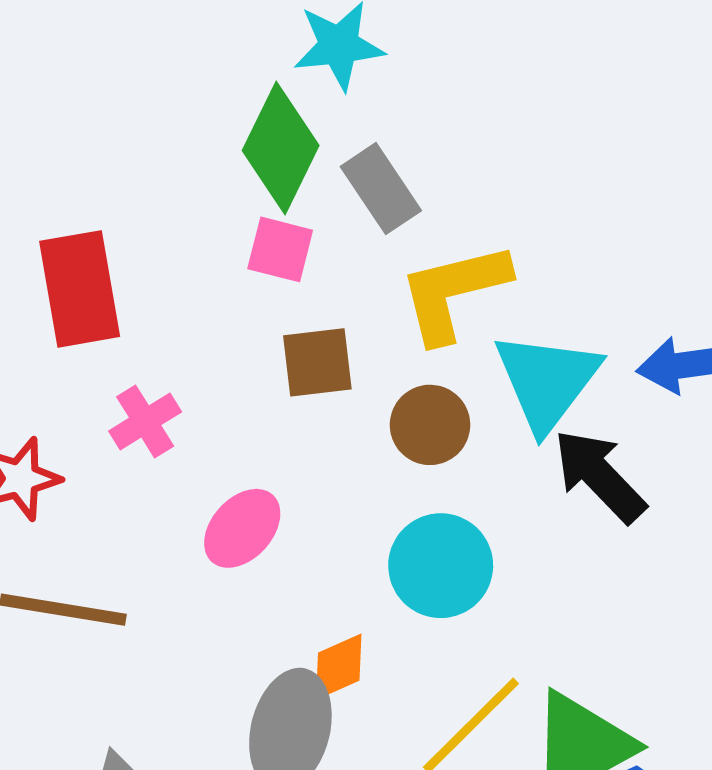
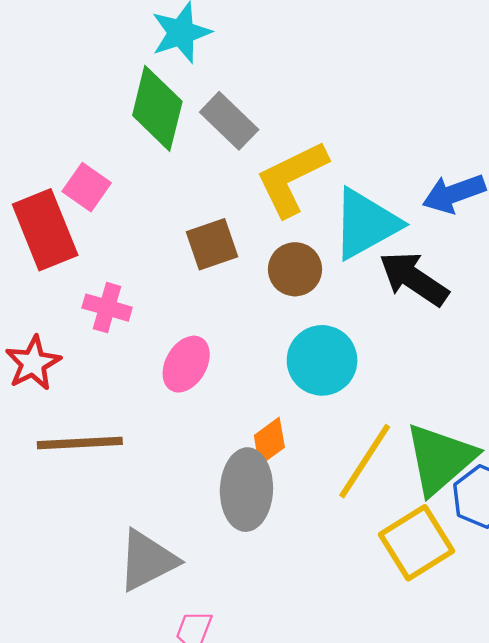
pink square: (280, 249) -> (87, 187), moved, turned 33
cyan triangle: (547, 381) -> (366, 224), turned 36
pink cross: (145, 421) -> (107, 308), turned -30

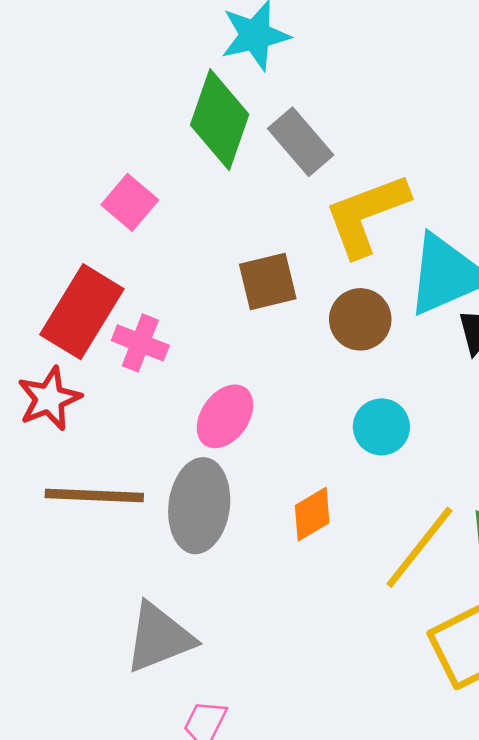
red rectangle: (45, 230) -> (82, 312), moved, turned 48
cyan circle: (322, 360) -> (381, 427), size x0.7
gray ellipse: (246, 490) -> (199, 506), moved

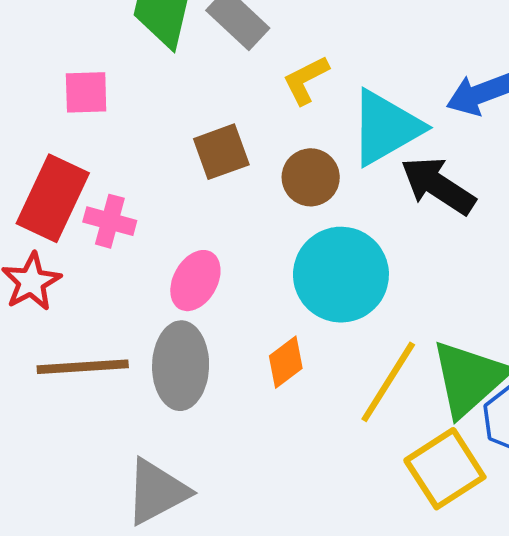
pink square: (130, 202) -> (86, 92), turned -36
yellow L-shape: (366, 215) -> (306, 80), size x0.6
cyan circle: (381, 427) -> (341, 275), size x1.8

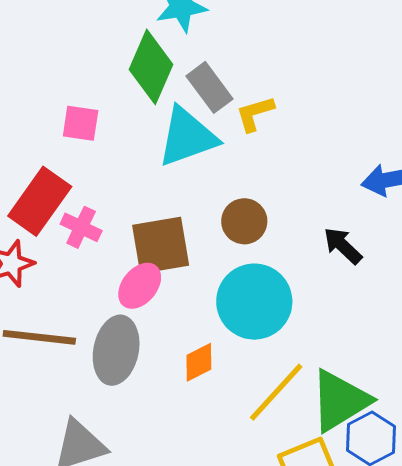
yellow L-shape: (306, 80) -> (255, 114), moved
cyan triangle: (386, 128) -> (187, 137), moved
brown square: (221, 152) -> (161, 245), moved, size x1.4
black arrow: (438, 186) -> (343, 246), size x0.7

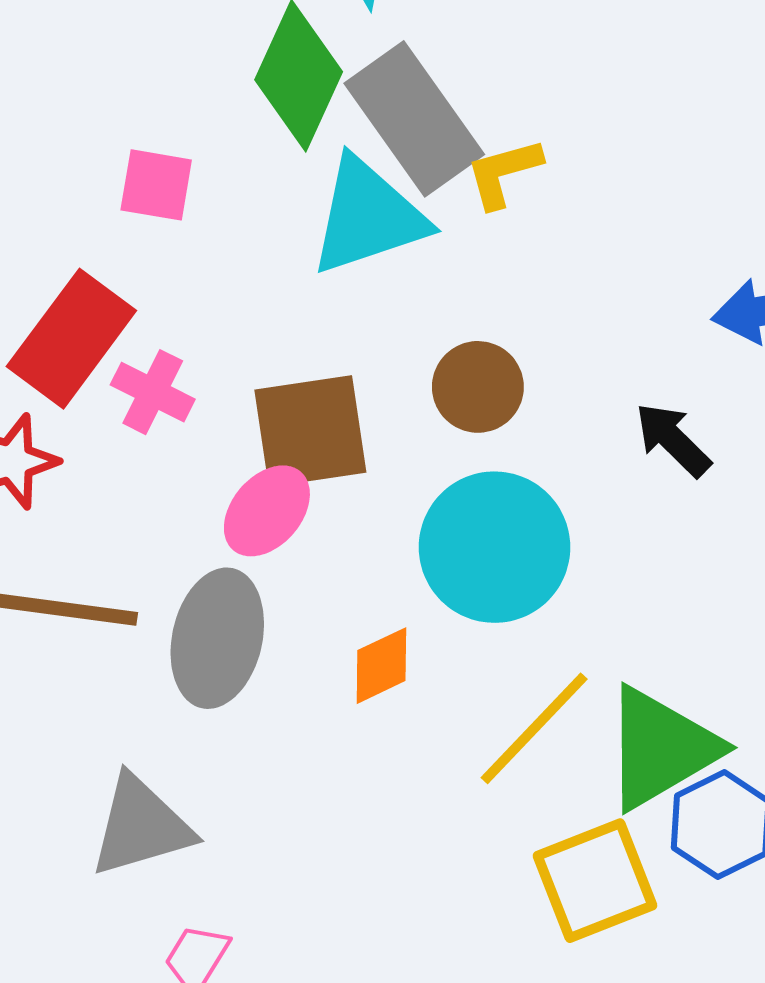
gray rectangle: (210, 87) -> (414, 119), size x1.5

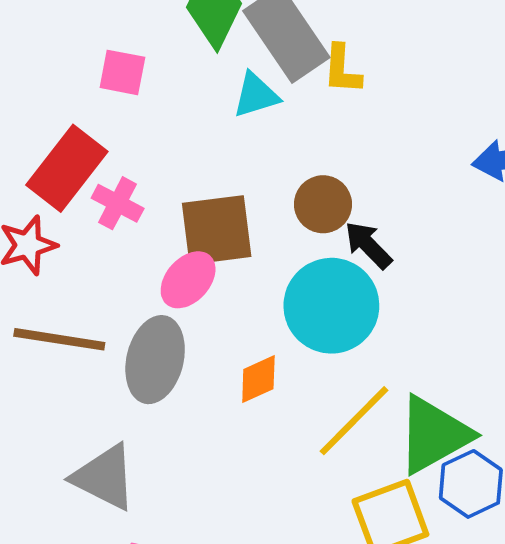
yellow L-shape: (504, 173) -> (342, 69), turned -72
cyan triangle: (368, 216) -> (256, 95), size x0.6
black arrow: (673, 440) -> (368, 245), moved
gray triangle: (141, 826) -> (104, 477), turned 42

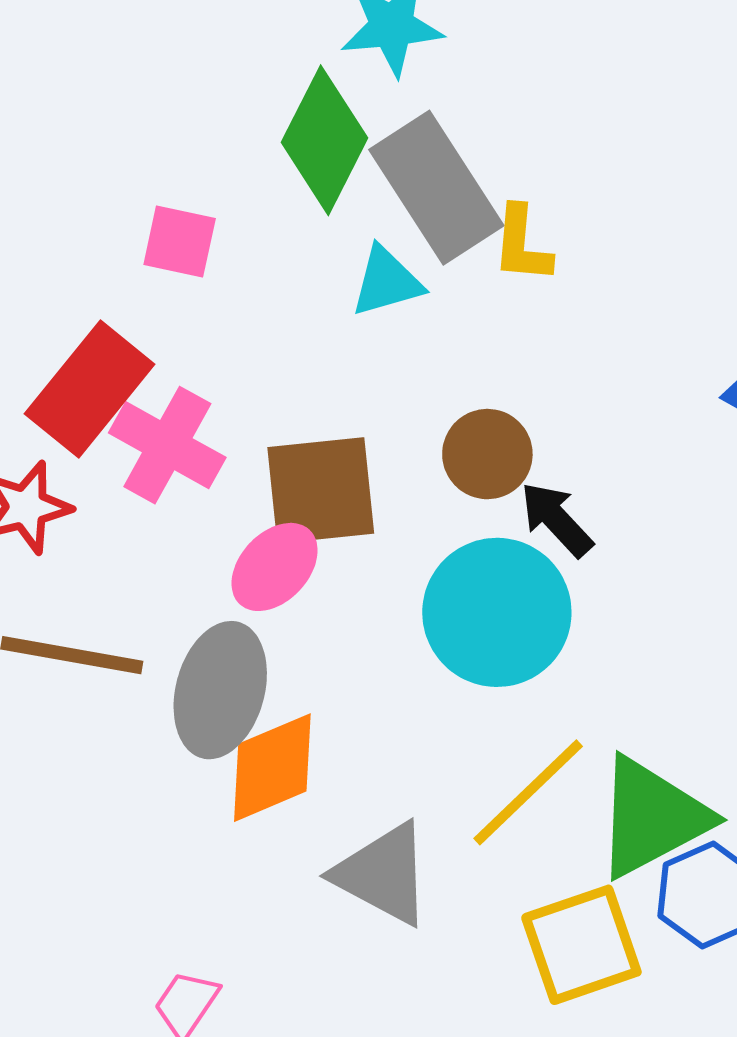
pink cross: (118, 203) -> (167, 445), size x1.4
orange diamond: (258, 379) -> (272, 768), moved, size x1.5
gray triangle: (104, 477) -> (383, 874), moved

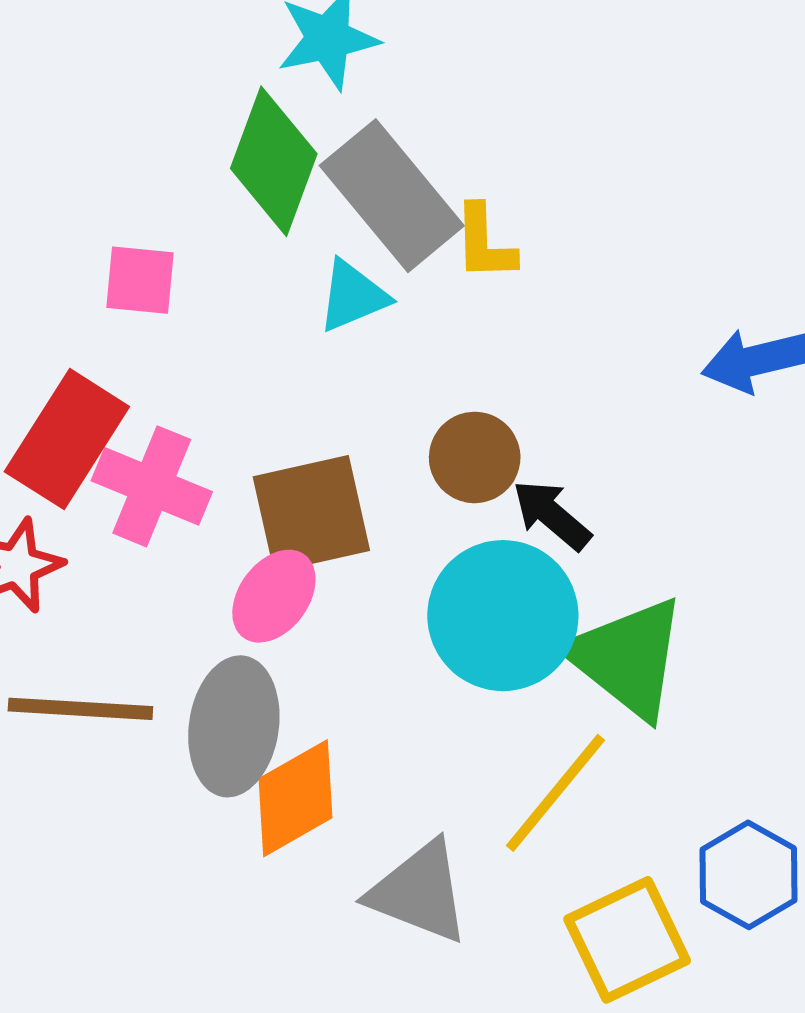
green triangle: (652, 817) -> (627, 658), moved, turned -47

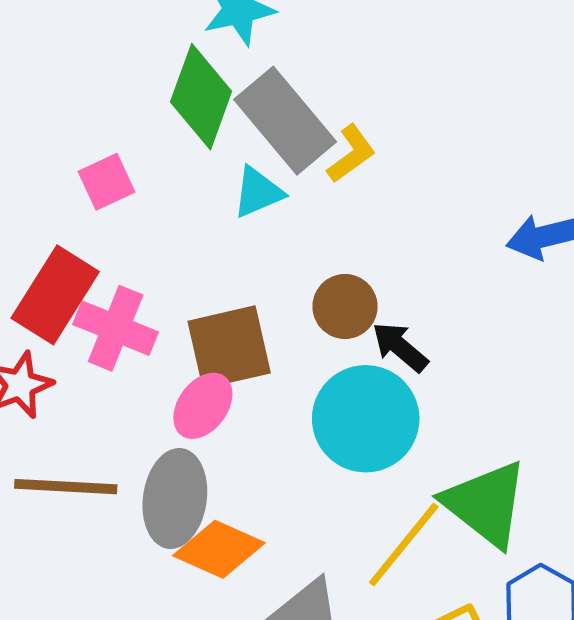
yellow L-shape: (485, 243) -> (351, 154), turned -124
pink square: (140, 280) -> (106, 182), turned -30
green triangle: (627, 658) -> (486, 504), moved
orange diamond: (295, 798) -> (219, 549), turned 54

